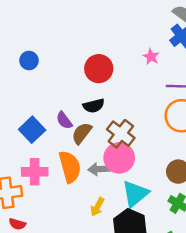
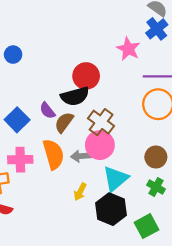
pink star: (151, 57) -> (128, 49), size x1.5
red circle: (99, 69) -> (86, 76), moved
black semicircle: (94, 106) -> (75, 96), size x1.4

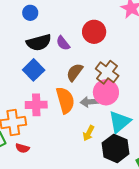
black semicircle: (75, 96) -> (39, 42), moved
purple semicircle: (47, 111) -> (63, 43), moved

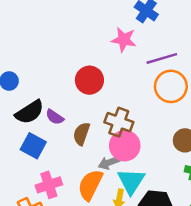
purple semicircle: (63, 43) -> (55, 117), moved
orange semicircle: (65, 100) -> (90, 185), moved, turned -120
cyan triangle: (120, 122) -> (131, 181), moved

